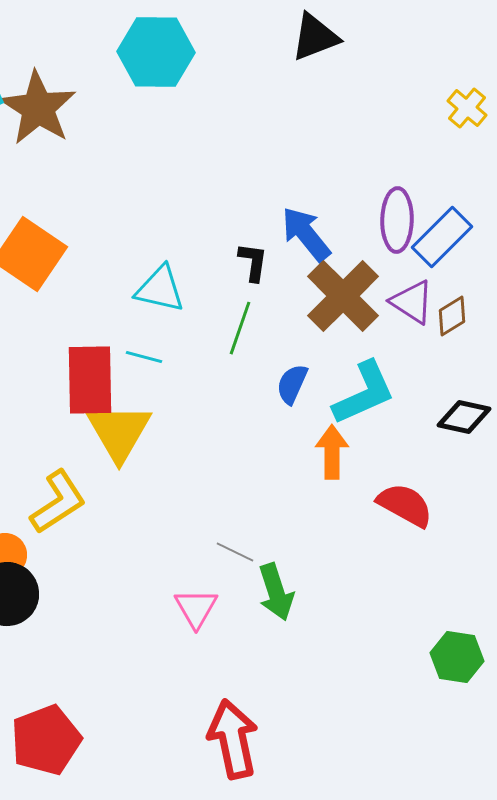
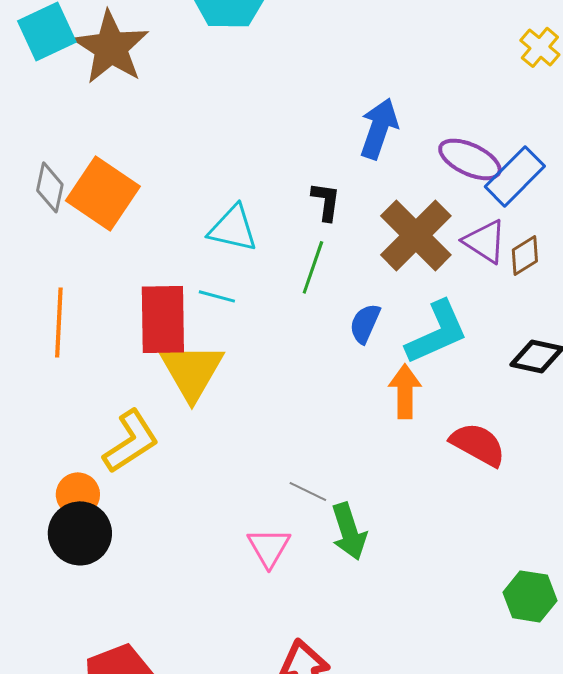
purple ellipse: (397, 220) -> (470, 159), turned -66
blue arrow: (306, 234) -> (379, 128), moved, turned 58

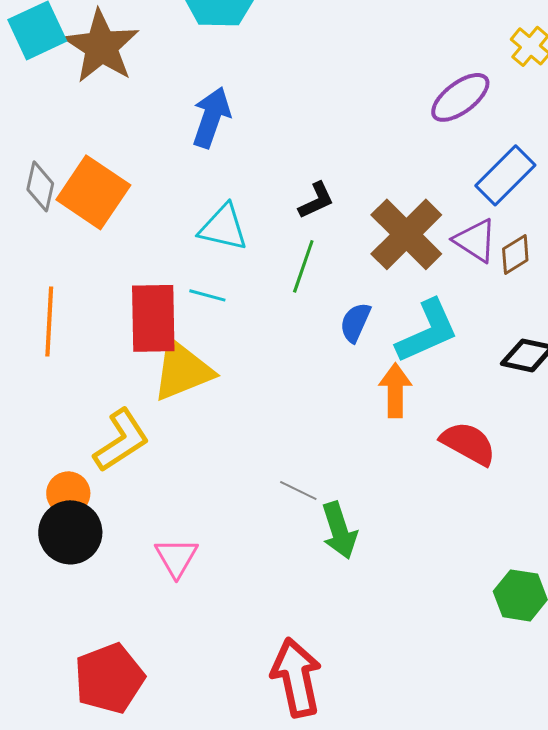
blue arrow: (379, 128) -> (211, 117), moved
purple ellipse: (470, 159) -> (460, 97), moved, turned -62
black L-shape: (326, 201) -> (316, 200), turned 57
yellow triangle: (192, 371) -> (182, 370), turned 38
pink triangle: (269, 547) -> (176, 557), moved

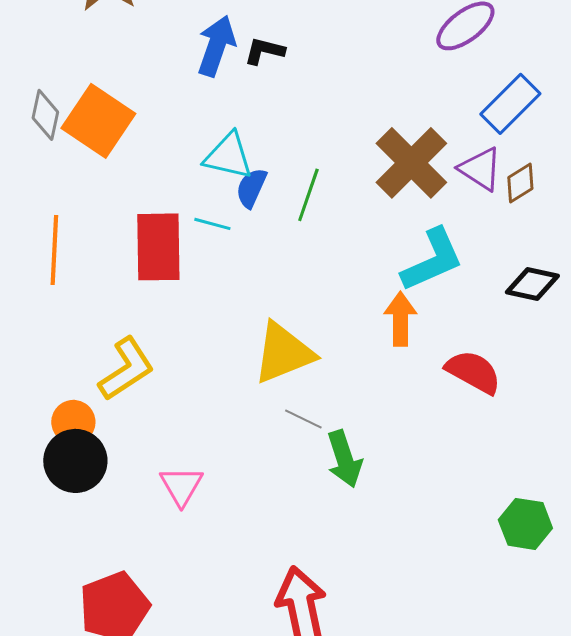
black L-shape: (316, 200) -> (264, 51), moved, turned -141
blue semicircle: (355, 322) -> (251, 188), moved
yellow triangle: (182, 370) -> (283, 353), moved

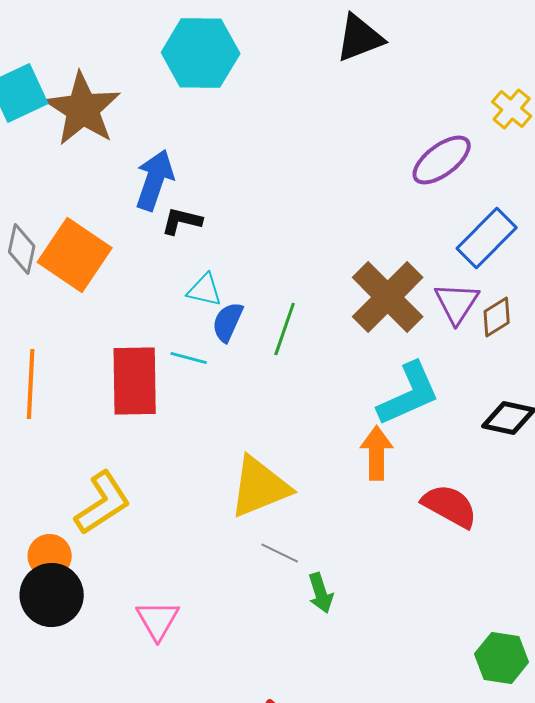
blue arrow: (216, 46) -> (155, 180), moved
black L-shape: (264, 51) -> (182, 221), moved
cyan triangle: (228, 156) -> (205, 290), size x0.7
purple triangle: (480, 169) -> (457, 303), turned 30
green arrow: (344, 459) -> (321, 593), size x0.7

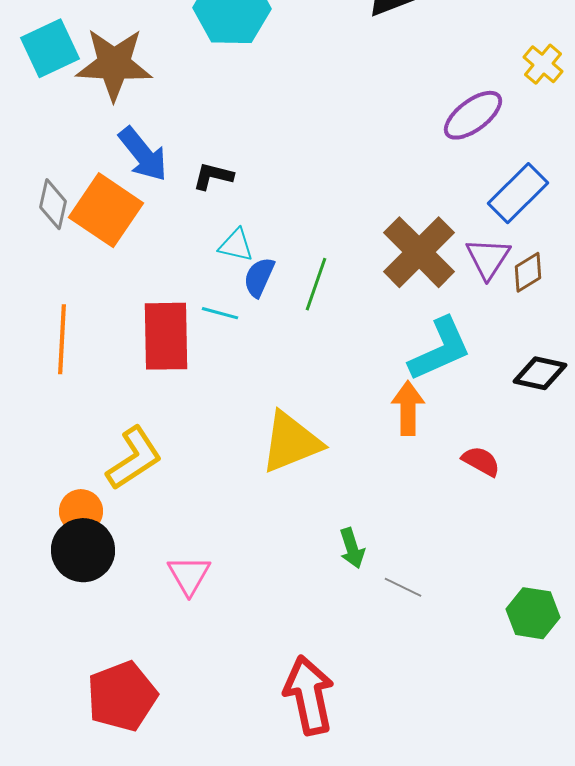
brown star: (83, 109) -> (114, 64), turned -30
blue arrow: (155, 180) -> (143, 154), moved, turned 122
red semicircle: (450, 506) -> (481, 461), size x0.7
gray line: (280, 553) -> (403, 587), moved

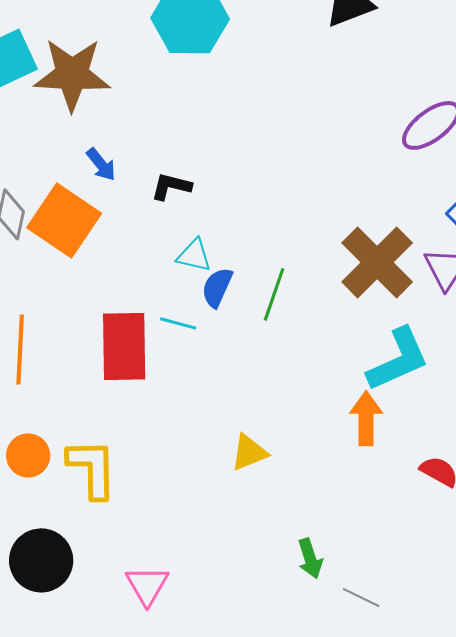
blue arrow: (143, 154) -> (101, 164), size x0.6
yellow triangle: (291, 442) -> (249, 452), size x0.6
yellow L-shape: (134, 458) -> (92, 468), turned -58
orange circle: (81, 511) -> (28, 455), moved

